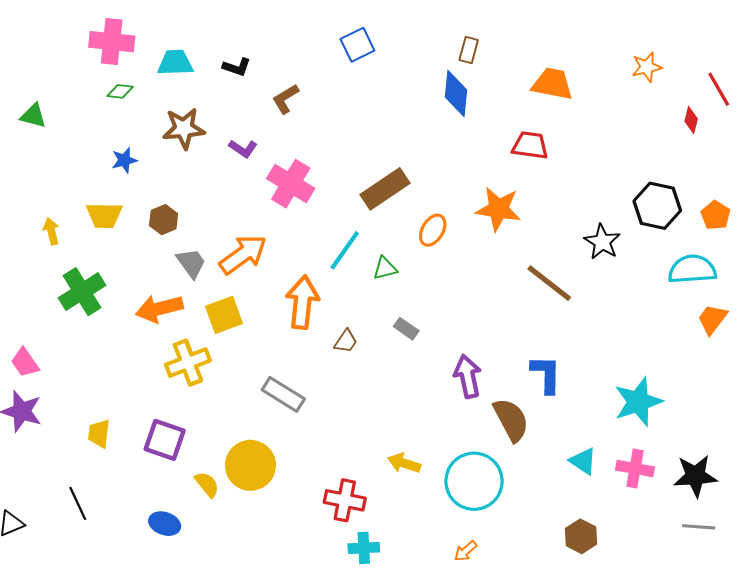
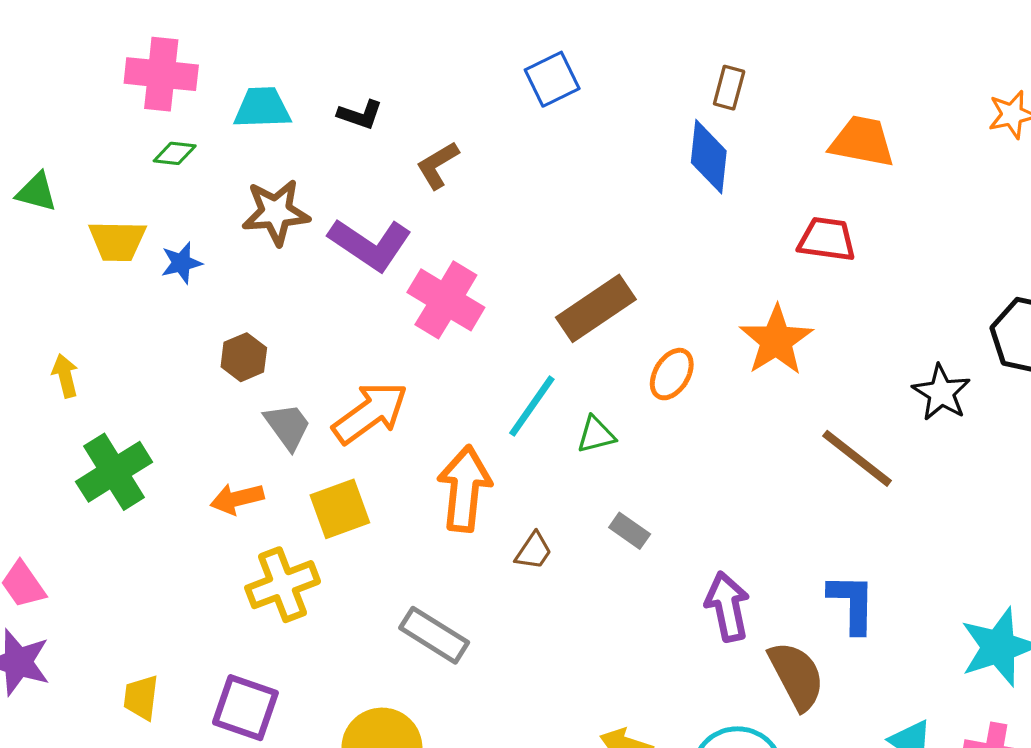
purple L-shape: (243, 149) -> (370, 244), size x1.8
orange star: (498, 209) -> (776, 340), turned 30
yellow trapezoid: (104, 215) -> (117, 241), moved
orange arrow: (159, 309) -> (237, 499), size x0.7

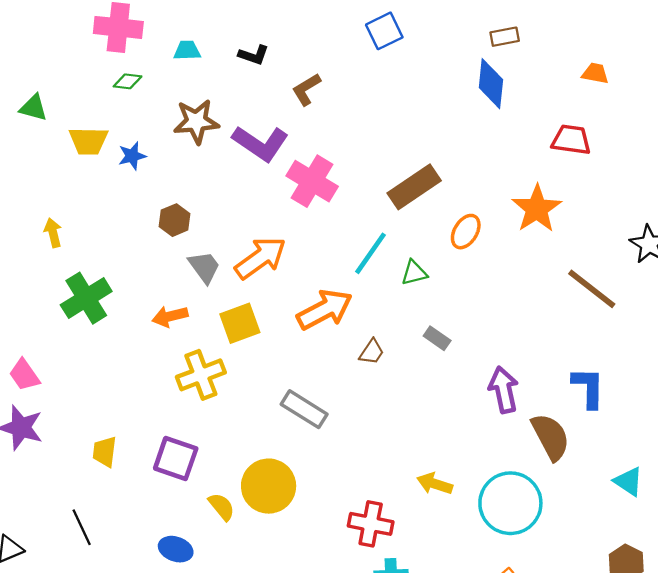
brown rectangle: (729, 88) -> (505, 37), turned 64
cyan trapezoid: (262, 108) -> (187, 50), size x0.7
orange trapezoid: (862, 142) -> (595, 73), size x0.6
orange arrow: (464, 489) -> (325, 309), turned 56

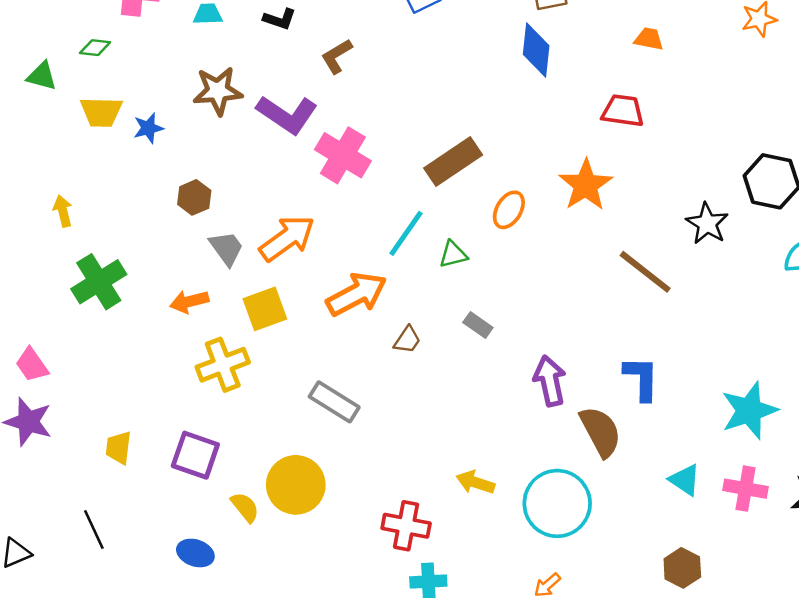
green diamond: (128, 81) -> (95, 48), moved

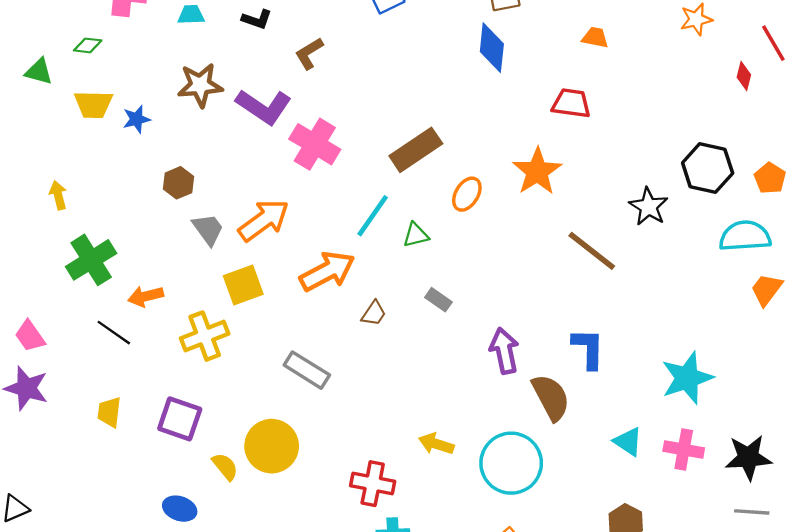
orange arrow: (189, 302) -> (146, 296), moved
black line: (94, 529) -> (114, 333), moved, turned -30

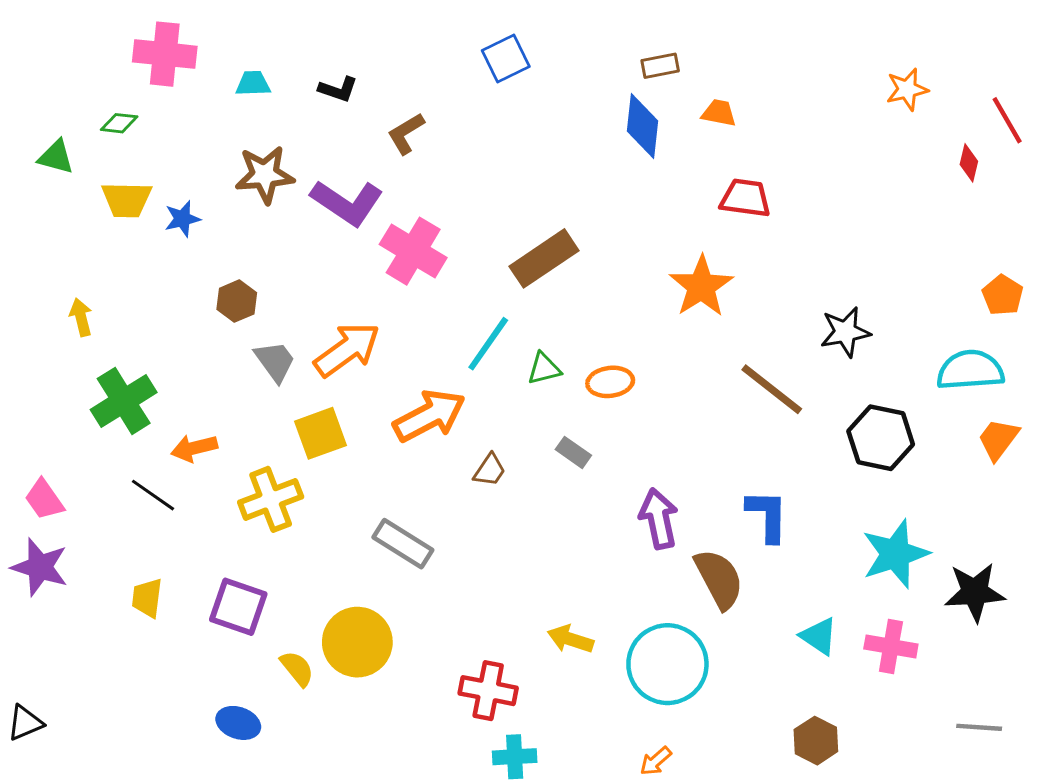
orange trapezoid: (595, 37) -> (719, 113), moved
black hexagon: (708, 168) -> (881, 438), moved
orange ellipse: (467, 194) -> (610, 382), moved, turned 52
black star: (648, 207) -> (845, 332), turned 30
black star: (748, 457) -> (975, 592), moved

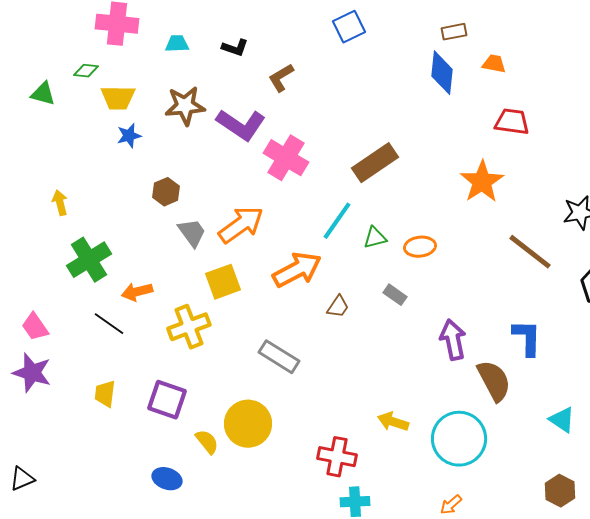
yellow trapezoid: (127, 200) -> (118, 98), moved

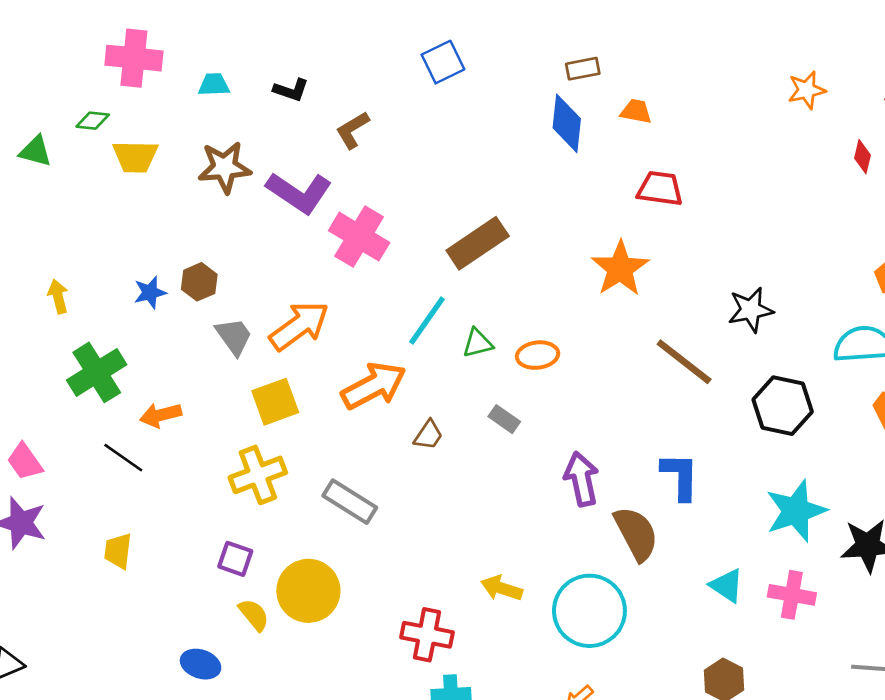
blue star: (129, 136) -> (150, 292), moved
yellow cross: (189, 327) -> (258, 475), moved
purple square: (167, 400) -> (235, 559), moved, size x0.7

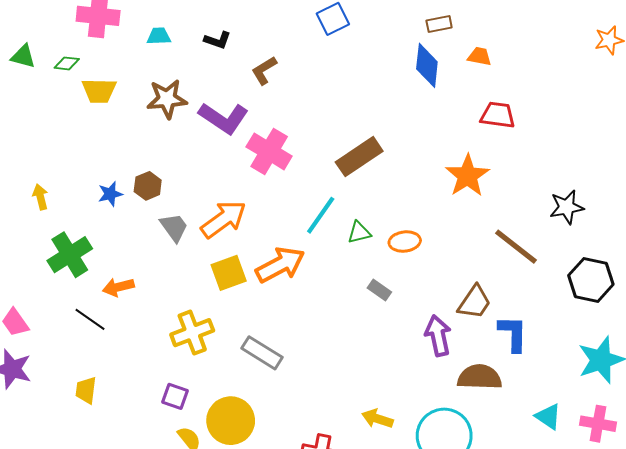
green triangle: (35, 151) -> (23, 56), moved
yellow square: (275, 402) -> (229, 273), moved
brown trapezoid: (428, 435) -> (475, 302), moved, size x1.5
brown semicircle: (636, 534) -> (480, 377), turned -60

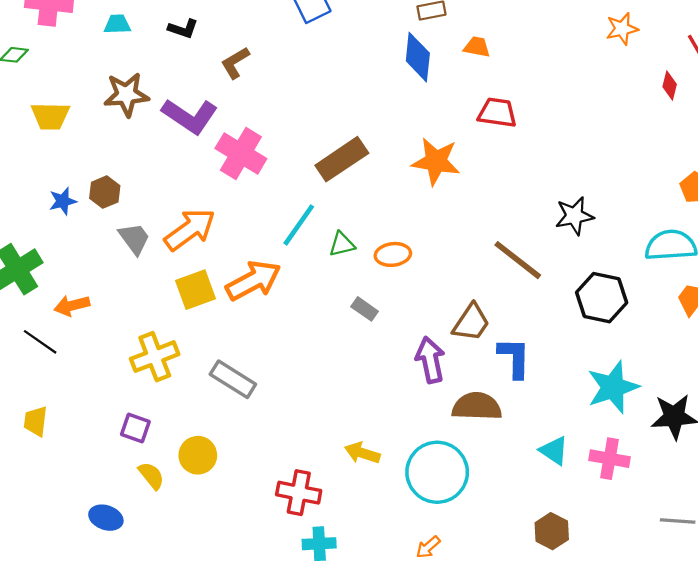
yellow trapezoid: (99, 91) -> (50, 116), moved
orange star: (467, 176) -> (436, 161), moved, turned -30
yellow circle: (231, 421) -> (198, 455), size x0.7

